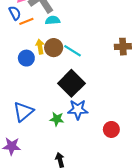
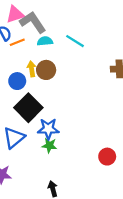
cyan line: (73, 51) -> (75, 41), moved
black square: (71, 83) -> (28, 108), moved
blue star: (78, 110) -> (48, 129), moved

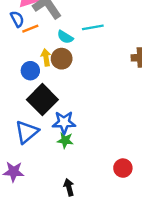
cyan semicircle: (45, 41) -> (65, 37), moved, turned -144
cyan line: (75, 41) -> (93, 27), turned -42
red circle: (107, 157) -> (123, 168), moved

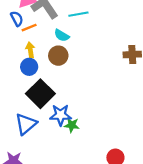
cyan line: (93, 27) -> (78, 14), moved
yellow arrow: (46, 57) -> (30, 50), moved
green star: (65, 140) -> (72, 125), moved

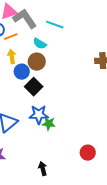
cyan line: (78, 14) -> (55, 25), turned 30
blue circle: (29, 67) -> (22, 72), moved
black square: (40, 94) -> (34, 87), moved, size x0.7

